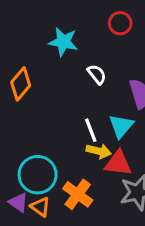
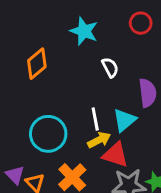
yellow arrow: (99, 151) -> (99, 140), turned -50
cyan circle: (38, 175) -> (48, 134), moved

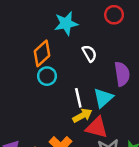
cyan star: (84, 31) -> (66, 23), turned -30
orange diamond: (37, 64) -> (42, 53), moved
cyan circle: (48, 134) -> (47, 76), moved, size x0.6

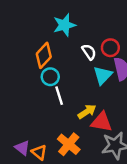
red circle: (114, 15) -> (110, 48), moved
white line: (78, 98) -> (59, 96), moved
cyan triangle: (103, 98) -> (103, 75), moved

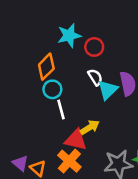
red circle: (110, 48) -> (94, 47), moved
white semicircle: (89, 52) -> (95, 77), moved
red triangle: (102, 122) -> (76, 140), moved

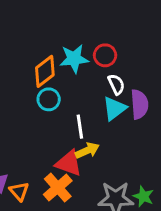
cyan star: (69, 35) -> (74, 59), moved
white semicircle: (95, 77) -> (116, 84), moved
white line: (61, 109) -> (80, 127), moved

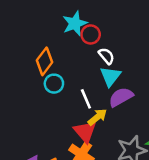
cyan star: (74, 59) -> (75, 23), moved
purple semicircle: (139, 104) -> (121, 97), moved, turned -100
red triangle: (69, 163) -> (85, 132), turned 45

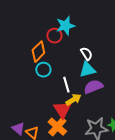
red circle: (91, 34) -> (54, 36), moved
cyan triangle: (110, 76) -> (87, 70), turned 30

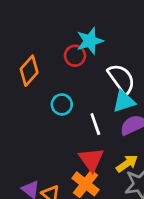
orange diamond: (38, 52) -> (29, 71), moved
white semicircle: (86, 54) -> (121, 79), size x1.6
yellow arrow: (73, 100) -> (127, 163), moved

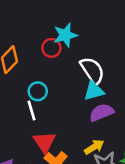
white line: (95, 124) -> (31, 110), moved
red triangle: (91, 160) -> (44, 142), moved

